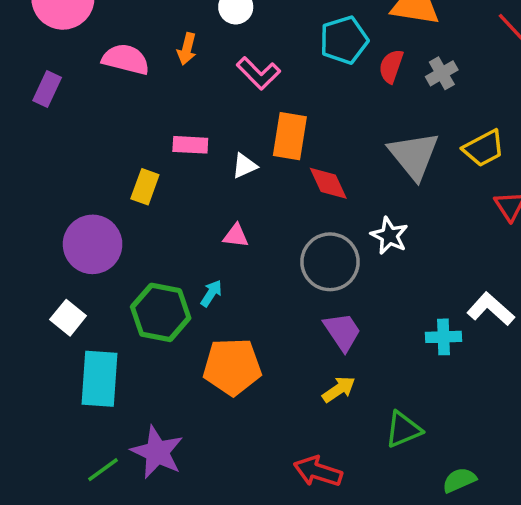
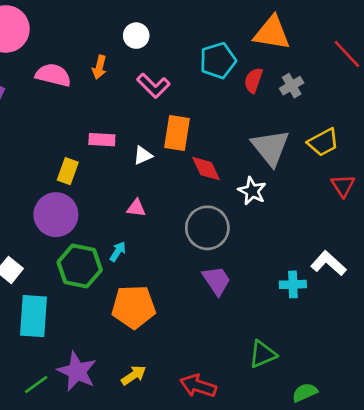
white star: (389, 236) -> (252, 191), moved
purple circle: (93, 244) -> (56, 215), moved
yellow arrow: (339, 389) -> (134, 375), moved

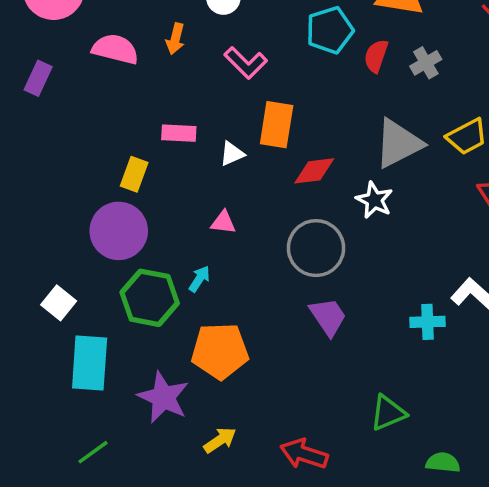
gray triangle: (271, 147) -> (398, 143), turned 42
red diamond: (206, 169) -> (314, 171), turned -72
purple star: (77, 371) -> (163, 397), moved
green semicircle: (305, 392) -> (443, 462), turned 30

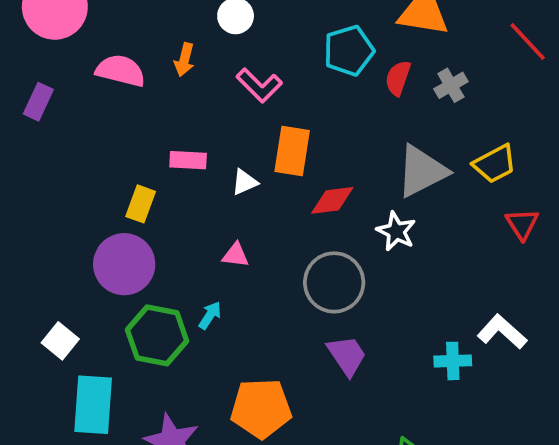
orange pentagon: (220, 351) -> (261, 408), moved

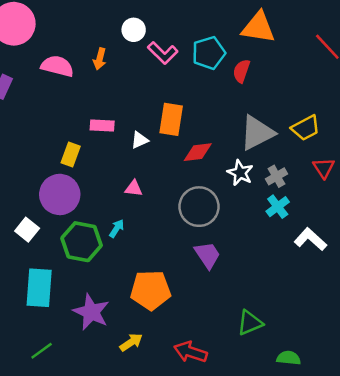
pink L-shape: (259, 85) -> (163, 53), moved
gray cross: (451, 85) -> (276, 176), moved
white square: (60, 341) -> (27, 230), moved
cyan cross: (453, 361) -> (278, 207), moved, turned -35

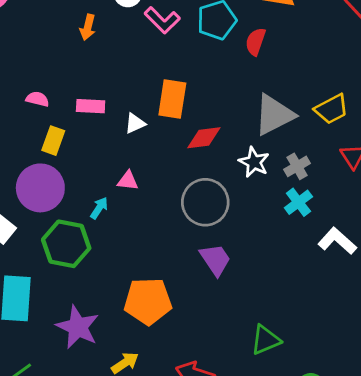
pink semicircle: (57, 66) -> (37, 99), moved, size x0.6
cyan arrow: (117, 228) -> (99, 208), moved

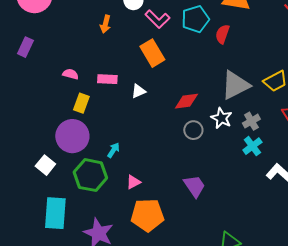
orange rectangle: (172, 99) -> (152, 53), moved, turned -40
pink triangle: (128, 181) -> (133, 182), moved, turned -35
gray circle: (205, 202) -> (193, 130), moved, size x0.6

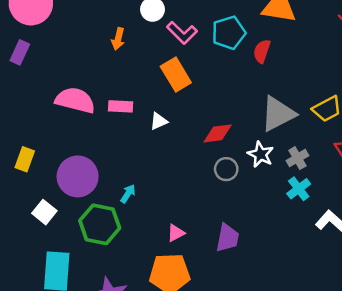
purple rectangle: (25, 47) -> (20, 52), moved
pink semicircle: (70, 74) -> (75, 100), size x2.0
yellow rectangle: (81, 103) -> (25, 159), moved
pink triangle: (133, 182) -> (176, 233), moved
purple trapezoid: (194, 186) -> (227, 238), turned 45

